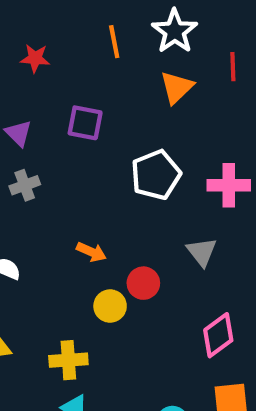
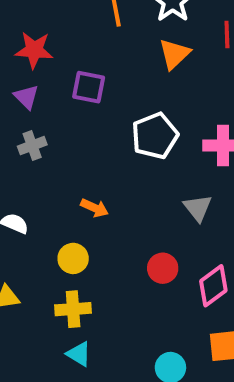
red star: (35, 58) -> (34, 50), moved, size x1.4
red circle: (143, 283) -> (163, 268), moved
yellow circle: (110, 306) -> (73, 258), moved

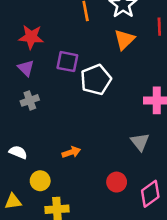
white pentagon: (155, 136) -> (96, 80), moved
orange arrow: (95, 208) -> (71, 152), moved, turned -42
yellow circle: (73, 258) -> (40, 181), moved

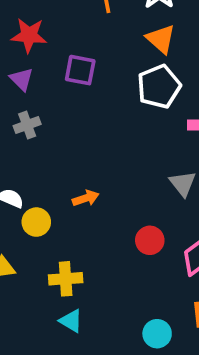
orange triangle: (124, 40) -> (161, 39), turned -35
white pentagon: (96, 80) -> (159, 87), moved
yellow circle: (40, 181) -> (36, 222), moved

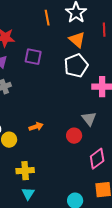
red circle: (150, 240) -> (74, 136), moved
cyan triangle: (71, 321) -> (28, 194), turned 32

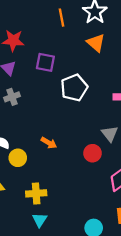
white pentagon: (76, 66) -> (74, 88), moved
orange arrow: (36, 127) -> (49, 143), turned 48

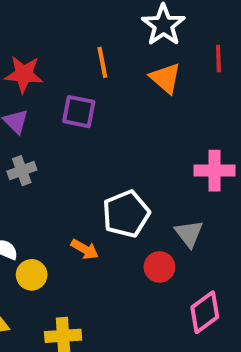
orange line: (61, 18) -> (102, 62), moved
white pentagon: (74, 88) -> (126, 214), moved

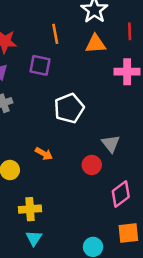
orange triangle: (165, 78) -> (96, 44), turned -45
pink cross: (215, 171) -> (127, 72), moved
white pentagon: (126, 214) -> (69, 108), moved

